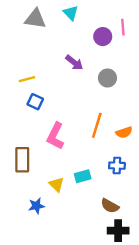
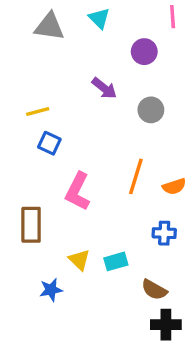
pink line: (123, 27) -> (173, 17), moved
cyan rectangle: (83, 176) -> (116, 261), moved

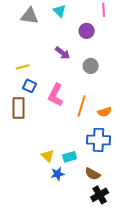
pink L-shape: (78, 191) -> (56, 95), moved
brown rectangle: (31, 225) -> (19, 108), moved
blue cross: (164, 233) -> (99, 140), size x1.6
blue star: (51, 290) -> (58, 174), moved
black cross: (166, 325) -> (100, 195), turned -30

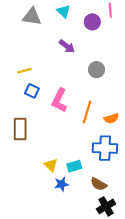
purple circle: (87, 31) -> (92, 22), moved
purple arrow: (63, 53) -> (67, 46), moved
brown rectangle: (19, 108) -> (20, 129), moved

